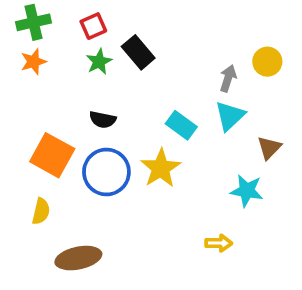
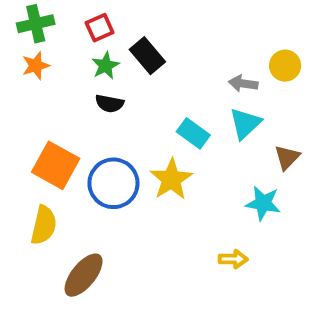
gray arrow: (228, 78) -> (243, 84), turned -100
black semicircle: (103, 120) -> (109, 103), moved
yellow semicircle: (41, 211) -> (44, 225), size x1.4
brown ellipse: (78, 258) -> (84, 275), turned -39

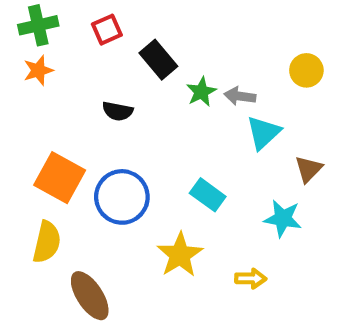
green star: (105, 66) -> (201, 92), moved
gray arrow: (243, 84) -> (240, 96), moved
cyan rectangle: (193, 133) -> (208, 195), moved
yellow star: (171, 179) -> (180, 255), moved
brown ellipse: (84, 275) -> (90, 296), turned -72

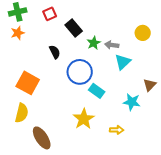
black semicircle: (118, 111) -> (55, 52), turned -128
brown triangle: (309, 169) -> (150, 85), moved
blue circle: (122, 197) -> (80, 72), moved

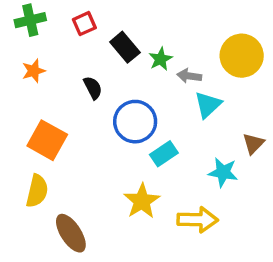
orange star: (18, 33) -> (34, 71), moved
yellow circle: (143, 33) -> (242, 56), size x1.6
green star: (94, 43) -> (160, 59), moved
cyan rectangle: (97, 91) -> (164, 154), turned -70
yellow arrow: (117, 130) -> (198, 220), size x1.6

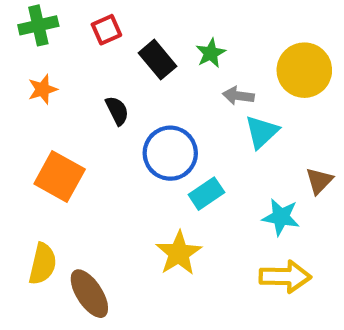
green star: (160, 59) -> (211, 53), moved
yellow semicircle: (37, 191) -> (43, 264), moved
yellow arrow: (198, 220) -> (285, 277), moved

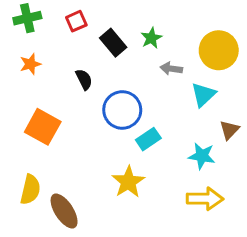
cyan triangle: (262, 132) -> (203, 95), moved

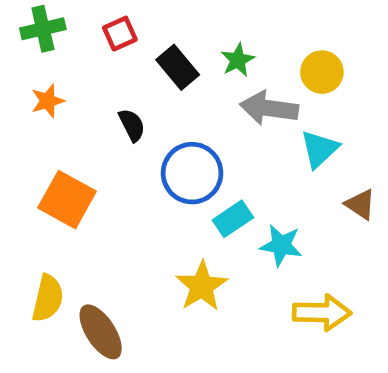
yellow circle: (219, 50) -> (322, 72), moved, size x0.7
gray arrow: (171, 69) -> (269, 108), size x1.6
brown triangle: (229, 130) -> (360, 204), turned -40
cyan star: (202, 156) -> (281, 245), moved

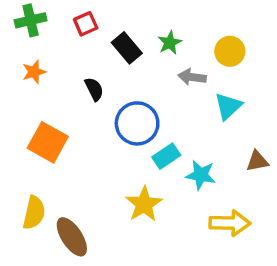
gray arrow: (269, 108) -> (192, 77), size x0.7
brown triangle: (360, 204) -> (257, 161), moved, turned -45

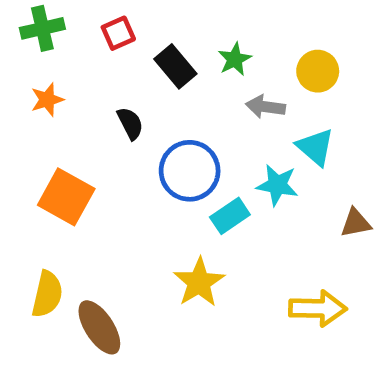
cyan triangle: (228, 106) -> (315, 147), turned -36
cyan star: (201, 175) -> (277, 185), moved

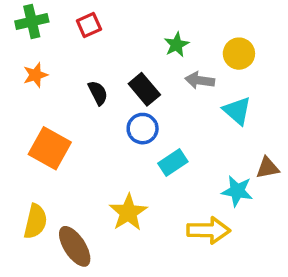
black rectangle: (175, 66) -> (144, 89), moved
blue circle: (190, 171) -> (143, 129), size x0.7
cyan star: (277, 185) -> (237, 191), moved
yellow star: (199, 282) -> (128, 212), moved
yellow arrow: (318, 308) -> (209, 230), moved

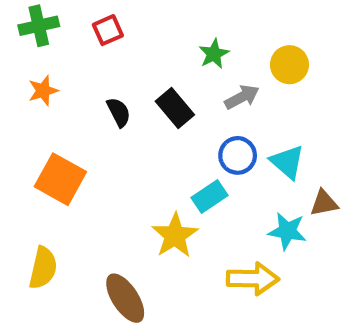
gray arrow: (200, 80) -> (242, 97), turned 144
cyan triangle: (237, 111) -> (287, 162), moved
blue circle: (143, 129) -> (238, 155), moved
yellow star: (128, 212) -> (175, 235), moved
brown ellipse: (75, 246) -> (125, 298), moved

